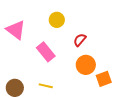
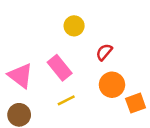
pink triangle: (16, 30) -> (20, 76), moved
yellow line: (46, 86) -> (66, 100), moved, turned -40

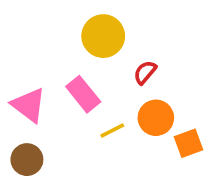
yellow circle: (74, 26) -> (103, 36), size x1.5
yellow line: (66, 100) -> (112, 131), moved

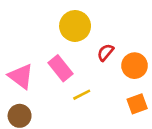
orange circle: (156, 118) -> (135, 66), moved

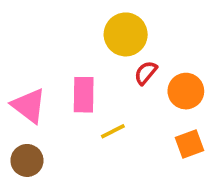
yellow circle: (75, 26) -> (126, 34), moved
pink rectangle: (61, 68) -> (84, 95), turned 40

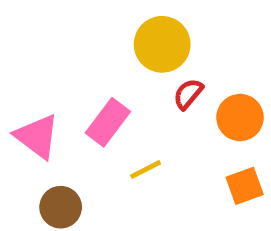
pink rectangle: (84, 95) -> (108, 122), turned 36
brown circle: (27, 160) -> (61, 207), moved

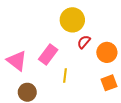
yellow line: (146, 169) -> (65, 75), turned -56

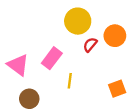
orange circle: (107, 52) -> (115, 36), moved

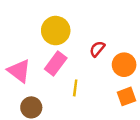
yellow circle: (78, 21) -> (56, 31), moved
orange circle: (115, 36) -> (124, 65), moved

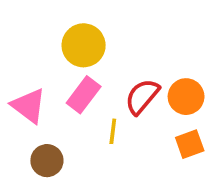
red semicircle: (97, 49) -> (142, 97), moved, size x1.5

